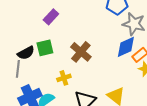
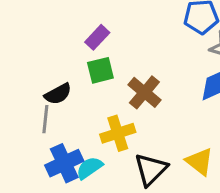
green square: (45, 48) -> (100, 70), moved
yellow cross: (64, 78) -> (118, 133), size x1.5

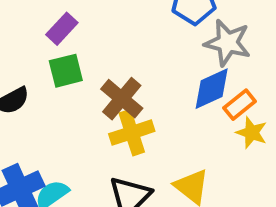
yellow cross: (118, 133) -> (132, 133), moved

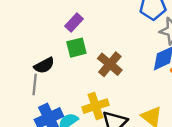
yellow cross: (132, 133) -> (96, 106), moved

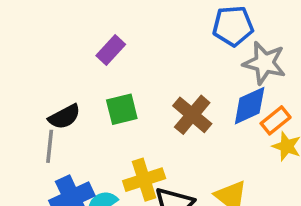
green square: (76, 48) -> (122, 109), moved
brown cross: (110, 64) -> (192, 115), moved

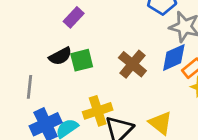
black semicircle: (64, 117) -> (60, 56), moved

